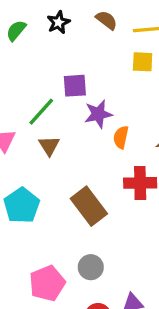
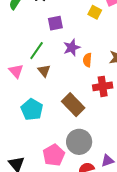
yellow square: (143, 62) -> (95, 12), turned 32
purple square: (75, 86) -> (55, 23), moved
gray circle: (91, 267) -> (79, 142), size x1.6

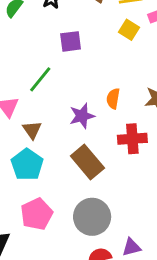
purple star: (72, 48) -> (82, 116), moved
brown triangle: (44, 71) -> (32, 130), moved
pink pentagon: (54, 155) -> (37, 214), moved

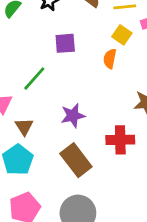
orange semicircle: (113, 99) -> (110, 59), moved

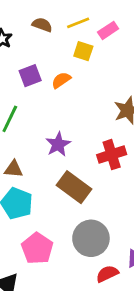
orange semicircle: (110, 59) -> (61, 80), moved, turned 60
brown triangle: (24, 127) -> (14, 169), turned -36

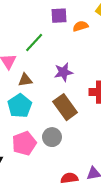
brown triangle: (14, 169) -> (25, 80), turned -32
gray circle: (91, 238) -> (52, 137), moved, size x0.7

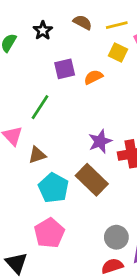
purple star: (63, 72) -> (100, 141), moved
cyan pentagon: (20, 106) -> (53, 188), moved
gray circle: (52, 137) -> (116, 237), moved

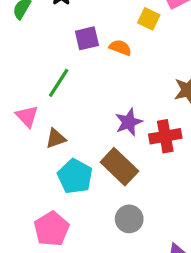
orange semicircle: (93, 77) -> (120, 48), turned 48
pink pentagon: (49, 233) -> (51, 229), moved
gray circle: (116, 237) -> (129, 219), moved

